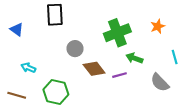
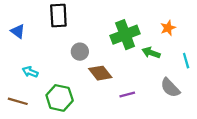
green arrow: (134, 58) -> (151, 53), moved
purple line: (120, 75) -> (127, 95), moved

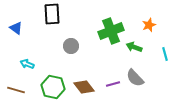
brown diamond: (100, 73) -> (84, 87), moved
gray semicircle: (170, 88) -> (135, 78), moved

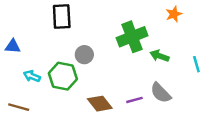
orange star: (149, 25) -> (174, 14), moved
blue triangle: (16, 28) -> (13, 46), moved, turned -32
green hexagon: (53, 87) -> (63, 76), moved

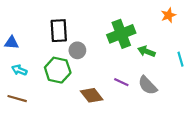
orange star: (174, 14) -> (168, 15), moved
black rectangle: (62, 16) -> (59, 31), moved
cyan arrow: (32, 76) -> (19, 70), moved
purple line: (134, 100) -> (121, 82), moved, turned 40

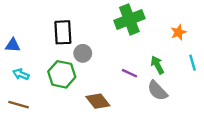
orange star: (168, 15) -> (178, 32), moved
green cross: (121, 34) -> (129, 19), moved
green arrow: (146, 51) -> (157, 65), moved, turned 42
purple line: (121, 82) -> (129, 73), moved

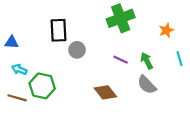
purple line: (129, 73) -> (121, 60), moved
green hexagon: (62, 74) -> (42, 86), moved
brown diamond: (98, 101) -> (105, 92), moved

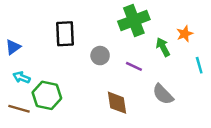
blue triangle: (12, 42) -> (13, 47), turned -40
gray circle: (77, 50) -> (100, 56), moved
green arrow: (147, 61) -> (163, 47), moved
brown diamond: (105, 92) -> (117, 103), turned 30

